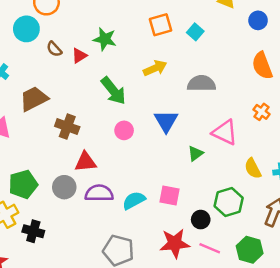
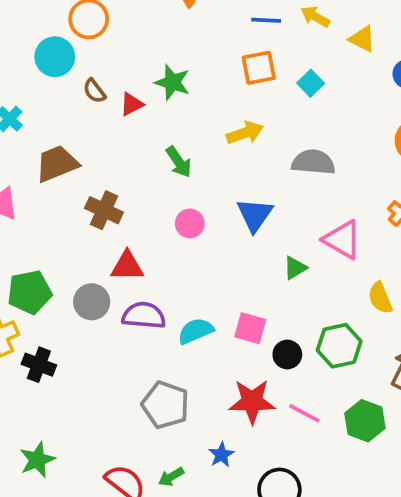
green arrow: (113, 91) -> (179, 162), size x0.7
black circle: (201, 220) -> (287, 355), moved

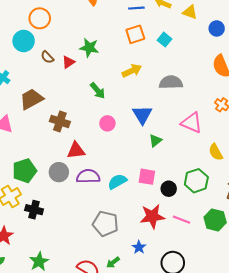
green triangle: (295, 268) -> (155, 141), moved

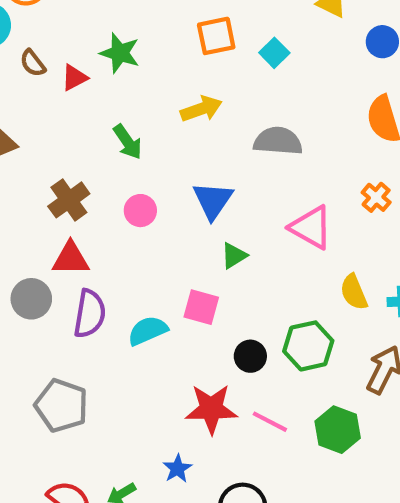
brown cross: (60, 121) -> (69, 200), moved, turned 30
purple semicircle: (88, 176) -> (90, 314), turned 95
pink square: (147, 177) -> (201, 307), moved
gray pentagon: (105, 224) -> (61, 406), moved

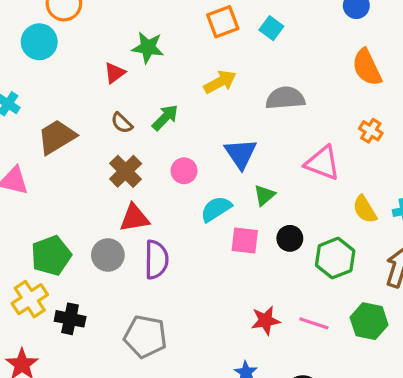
brown semicircle: (33, 63) -> (122, 123), moved
green arrow: (128, 142) -> (165, 118), turned -92
cyan semicircle: (148, 331) -> (216, 209), moved
black circle: (250, 356) -> (290, 238), moved
red star: (211, 409) -> (265, 320), size x0.7

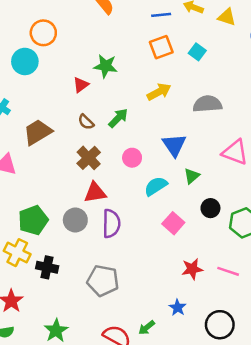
pink square: (245, 240) -> (173, 223), moved, turned 35
yellow cross: (30, 299) -> (17, 253), turned -30

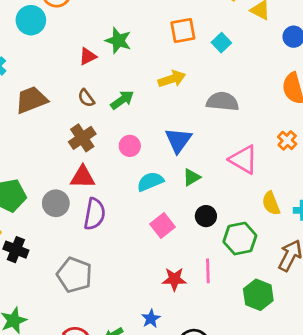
pink line: (228, 271) -> (208, 271), moved, turned 60

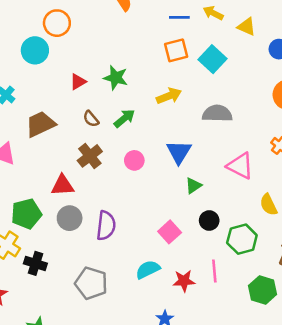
green star: (118, 41) -> (116, 78), moved
cyan square: (221, 43) -> (212, 59), size x1.5
red triangle: (88, 56) -> (78, 82), moved
red triangle: (83, 177) -> (63, 185), moved
cyan semicircle: (150, 182) -> (148, 270), moved

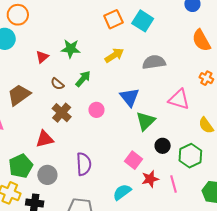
green triangle: (193, 186) -> (146, 121), size x1.5
gray circle: (70, 218) -> (47, 175), moved
red star: (184, 281) -> (150, 179), moved

